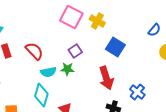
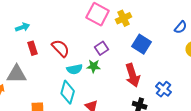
yellow cross: (97, 21) -> (124, 18), turned 35

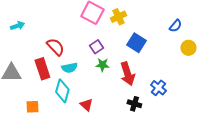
red rectangle: (33, 48) -> (42, 69), moved, size x1.5
green star: (94, 66) -> (102, 65), moved

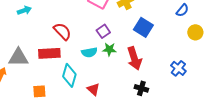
cyan semicircle: (69, 68) -> (89, 52), moved
red rectangle: (42, 69) -> (49, 53), turned -75
blue cross: (158, 88) -> (178, 68), moved

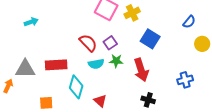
red semicircle: (62, 31) -> (88, 43), moved
blue cross: (178, 68) -> (185, 80), turned 35

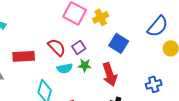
blue semicircle: (189, 22) -> (158, 26), size x1.6
red rectangle: (56, 65) -> (24, 56), moved

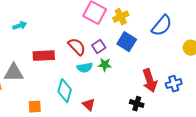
blue semicircle: (158, 26) -> (162, 26), moved
blue square: (119, 43) -> (127, 42), moved
red arrow: (110, 74) -> (150, 81), moved

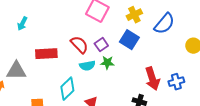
yellow cross: (121, 17) -> (134, 15), moved
cyan arrow: (20, 26) -> (22, 24), turned 136
cyan diamond: (65, 91) -> (67, 89), turned 30

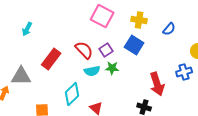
yellow cross: (134, 15) -> (139, 20), turned 35
blue semicircle: (164, 24) -> (169, 29), size x0.6
red rectangle: (46, 54) -> (51, 59), turned -50
blue cross: (176, 82) -> (184, 72), moved

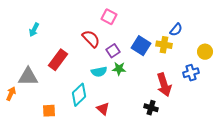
pink square: (102, 16) -> (109, 17), size x0.7
yellow cross: (139, 20) -> (164, 45), moved
red semicircle: (84, 50) -> (91, 39), moved

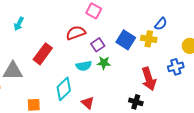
red semicircle: (91, 39) -> (76, 33), turned -66

